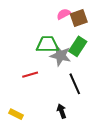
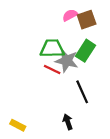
red line: (30, 75) -> (52, 70), moved, turned 42

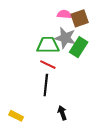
pink semicircle: (70, 15) -> (64, 14), turned 32
gray star: (67, 61) -> (65, 38), moved
black line: (82, 92) -> (46, 85), moved, turned 30

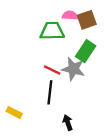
gray star: (65, 38) -> (73, 69), moved
green trapezoid: (48, 45) -> (52, 31), moved
yellow rectangle: (16, 116) -> (14, 112), moved

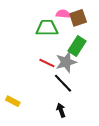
gray star: (73, 69) -> (66, 62), turned -30
black line: (50, 92) -> (63, 83), moved, turned -50

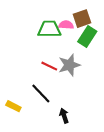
pink semicircle: (63, 14) -> (66, 25), moved
green rectangle: (77, 46) -> (87, 37), moved
black line: (63, 83) -> (41, 94), moved

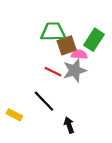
brown square: (82, 19) -> (67, 45), moved
pink semicircle: (66, 25) -> (79, 55), moved

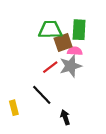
green rectangle: (94, 40) -> (79, 30), moved, turned -30
red line: (53, 72) -> (50, 67), turned -63
yellow rectangle: (14, 115) -> (14, 108), turned 48

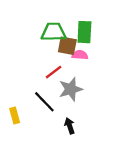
brown square: (63, 42) -> (67, 46), turned 30
gray star: (71, 66) -> (71, 89), moved

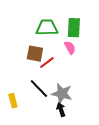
brown square: (67, 46) -> (35, 54), moved
pink semicircle: (80, 55) -> (70, 48), turned 56
gray star: (71, 89) -> (62, 94), moved, turned 30

